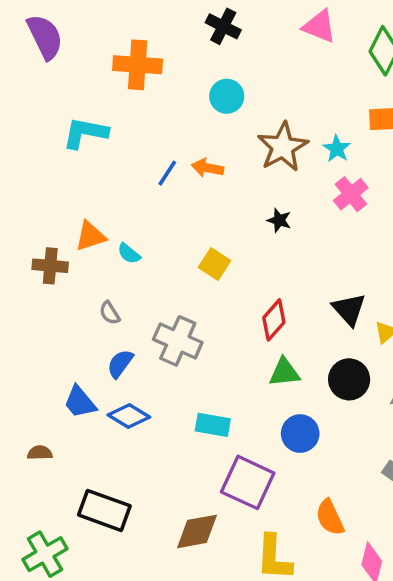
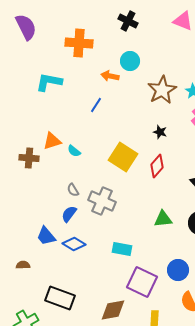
orange arrow: (208, 168) -> (110, 76), moved
yellow square: (215, 264) -> (123, 157), size x1.6
gray semicircle: (110, 313) -> (73, 190), moved
red diamond: (274, 320) -> (157, 166), moved
blue circle: (300, 434) -> (178, 270), moved

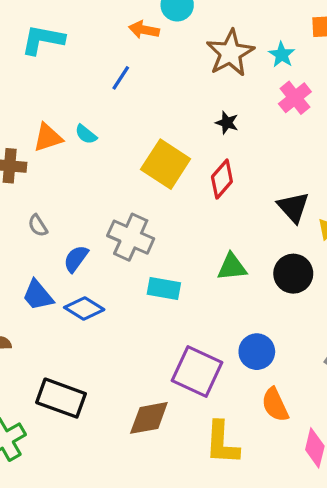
cyan semicircle: (74, 151) -> (86, 134), moved
gray semicircle: (73, 190) -> (38, 226), moved
cyan rectangle: (122, 249) -> (164, 289), moved

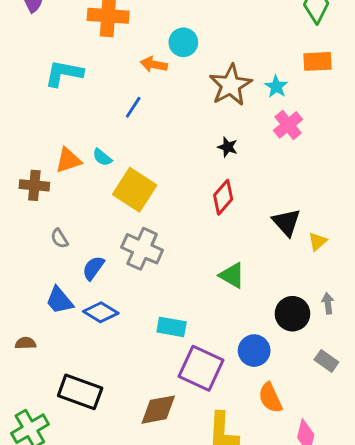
yellow square: (166, 164) -> (135, 190), moved
green triangle: (232, 267) -> (232, 275), turned 36
black circle: (293, 274) -> (292, 314), moved
cyan rectangle: (164, 289) -> (172, 327), moved

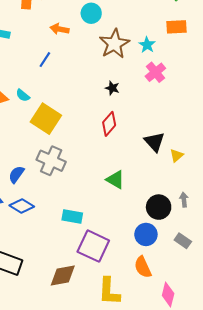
cyan circle: (183, 42) -> (91, 13), moved
blue circle: (254, 351) -> (146, 234), moved

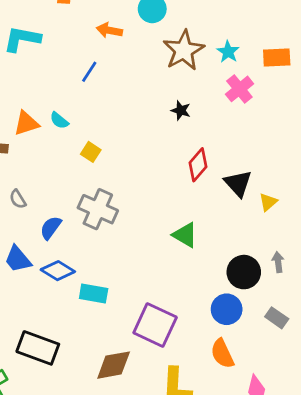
orange rectangle: (177, 27) -> (277, 57), moved
yellow square: (46, 119) -> (91, 152), size x0.5
red diamond: (109, 124) -> (198, 165), moved
cyan rectangle: (72, 217) -> (94, 294), moved

